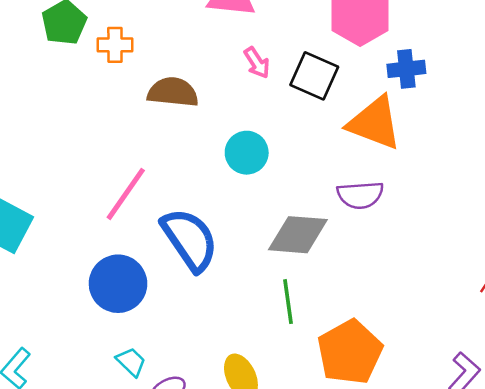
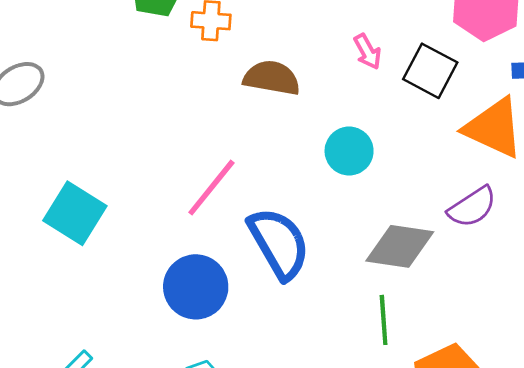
purple semicircle: (360, 195) -> (472, 207), turned -33

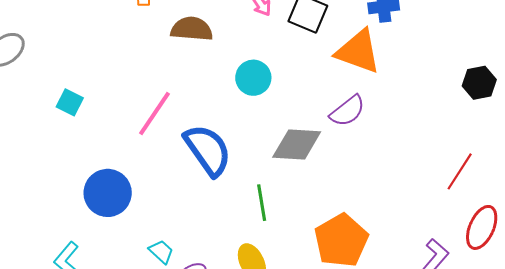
cyan square: (75, 213) -> (70, 102), moved, size x0.6
blue circle: (196, 287) -> (108, 193), moved
green line: (384, 320) -> (262, 203), moved

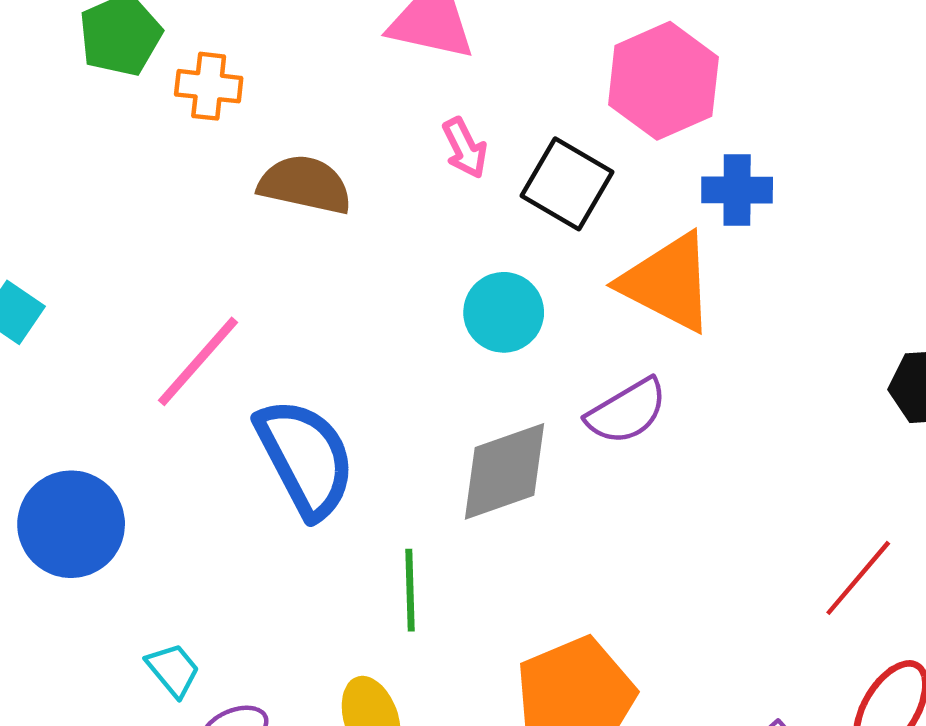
cyan circle: (253, 78) -> (504, 312), moved
gray diamond: (297, 145) -> (505, 471), turned -30

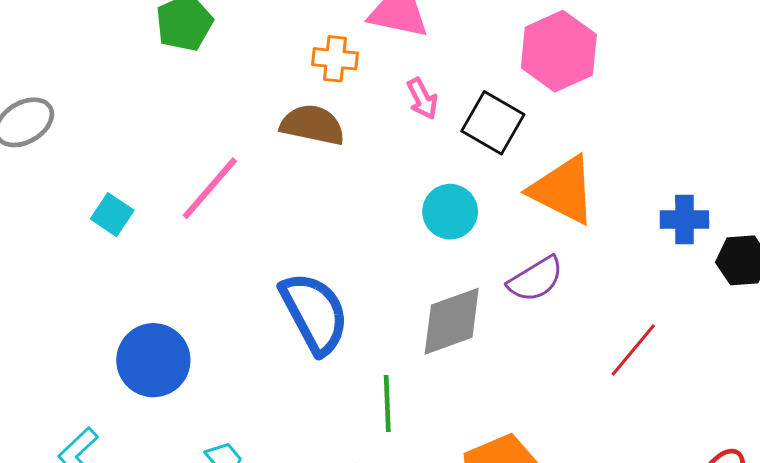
orange cross: (209, 86) -> (335, 59), moved
blue cross: (737, 190) -> (684, 220), moved
pink line: (198, 361) -> (210, 188), moved
red line: (858, 578) -> (633, 350), moved

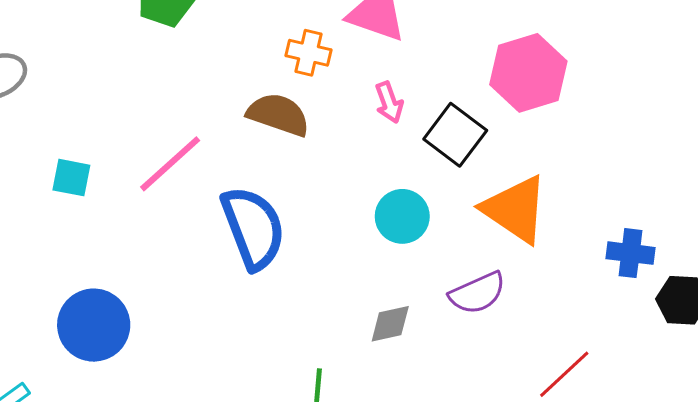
cyan square: (112, 215) -> (71, 178), turned -30
blue semicircle: (314, 313) -> (253, 228), moved
gray diamond: (452, 321) -> (390, 324), size x0.6

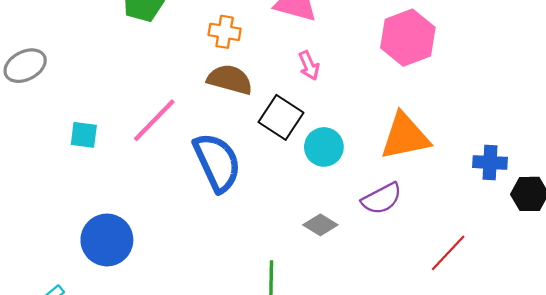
orange cross: (309, 53) -> (225, 32), moved
black square: (455, 135) -> (281, 117), moved
orange triangle: (515, 209) -> (405, 136), turned -42
gray diamond: (390, 324) -> (320, 225), turned 48

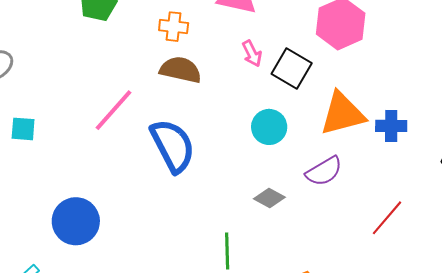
black square: (281, 117) -> (292, 68), moved
cyan square: (84, 135) -> (23, 129), moved
blue cross: (490, 162) -> (391, 126), moved

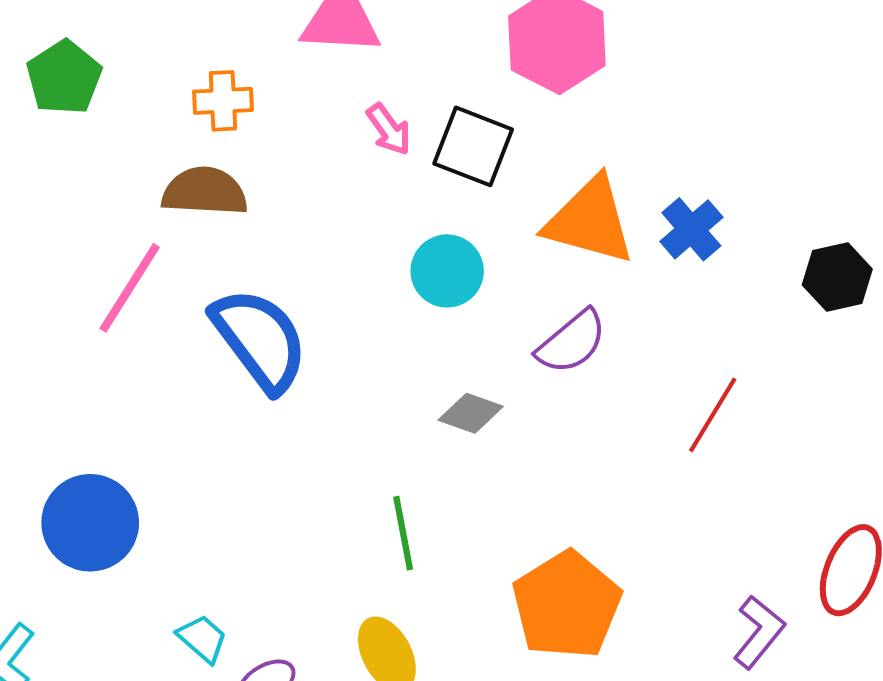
brown semicircle: (181, 70) -> (205, 191), moved
orange triangle: (342, 114) -> (590, 221), turned 39
blue cross: (391, 126) -> (691, 229), turned -32

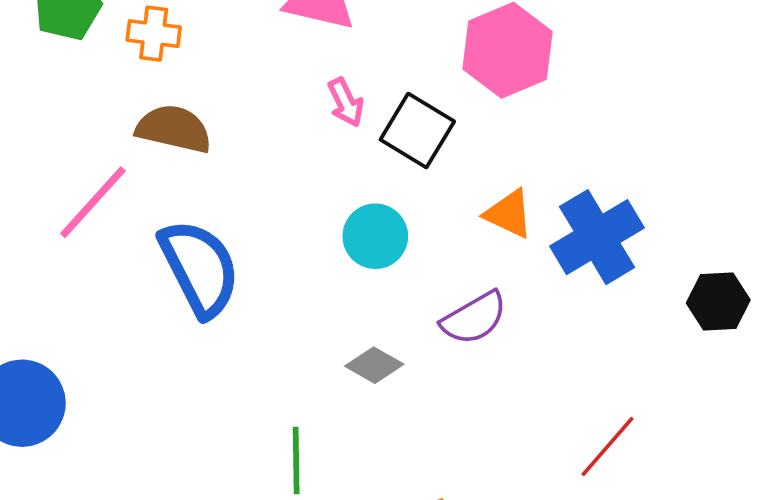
orange cross: (223, 101) -> (154, 34), moved
orange triangle: (590, 221) -> (509, 214), size x0.6
blue cross: (691, 229) -> (597, 237), size x1.6
red line: (713, 415) -> (608, 446), moved

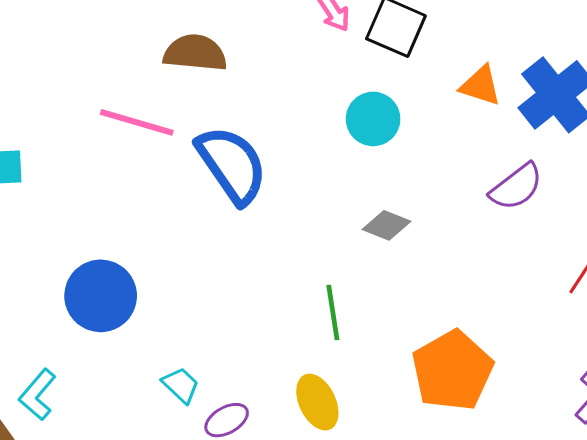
pink line: (93, 202) -> (137, 122), turned 72
purple semicircle: (474, 318) -> (516, 187), moved

